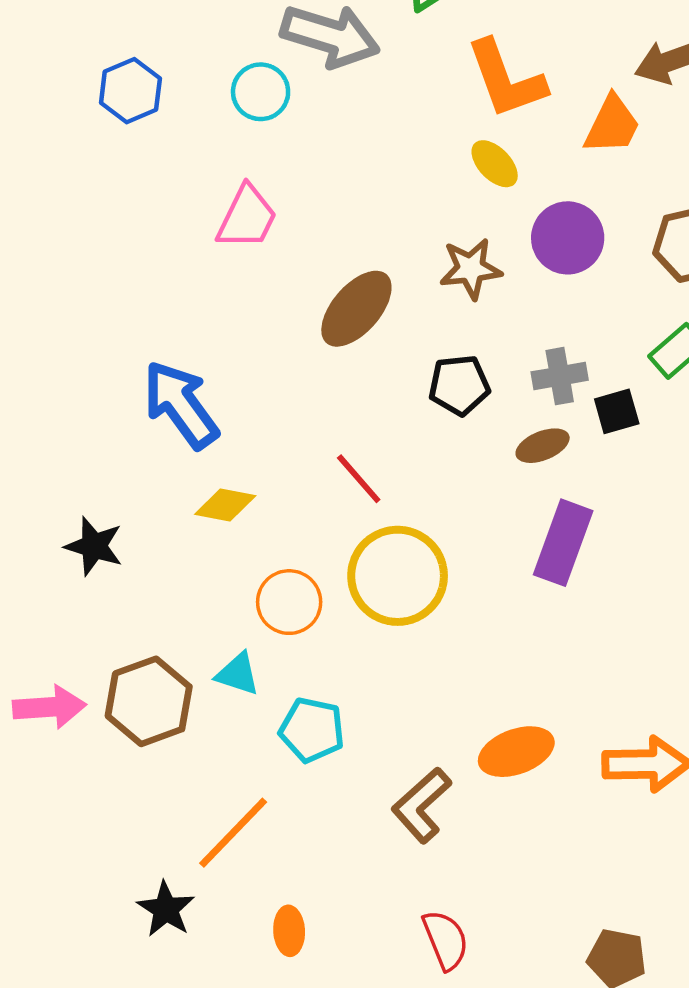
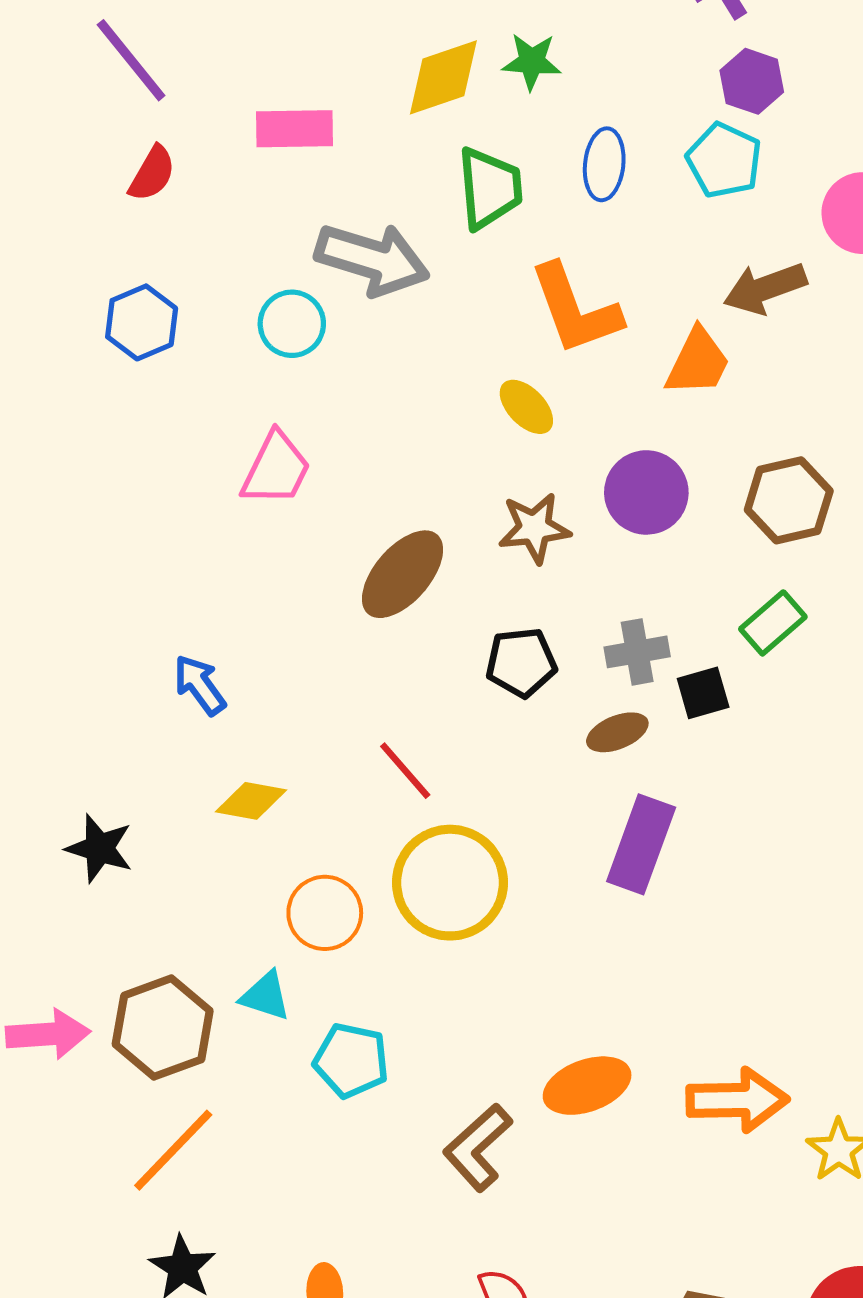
yellow ellipse: (495, 164) -> (526, 407), moved
blue arrow: (181, 405) -> (200, 685), size x0.6
orange line: (233, 833) -> (173, 1150), moved

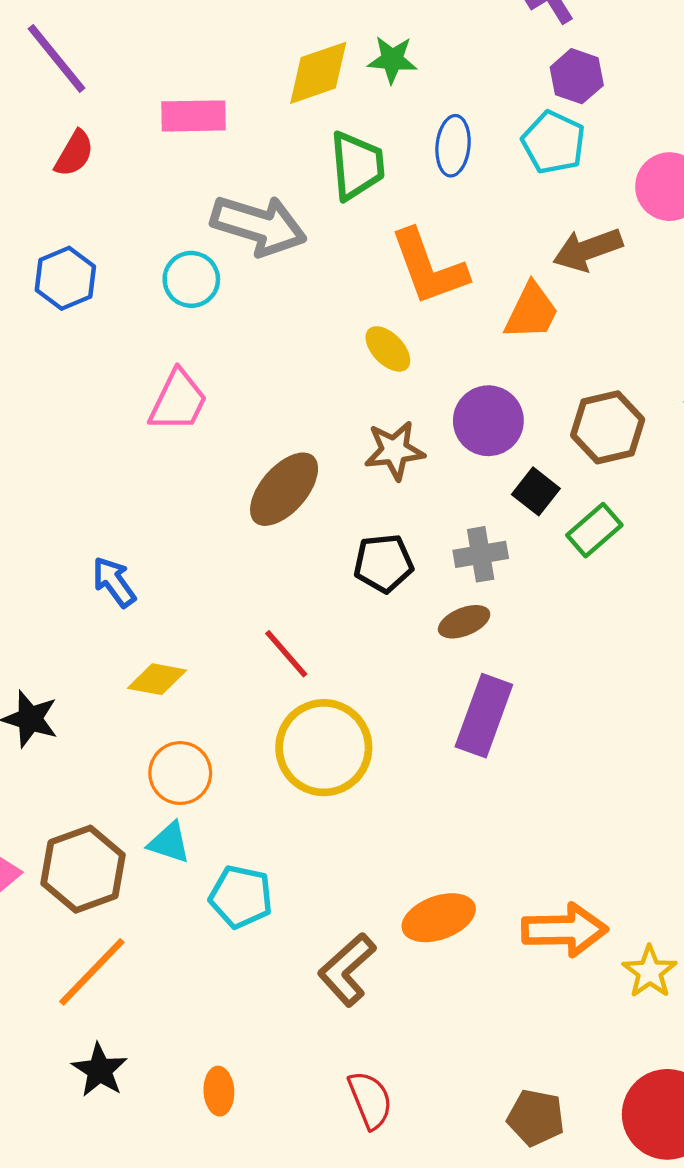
black square: (703, 693) -> (536, 491), moved, turned -36
orange circle: (325, 913) -> (180, 773), moved

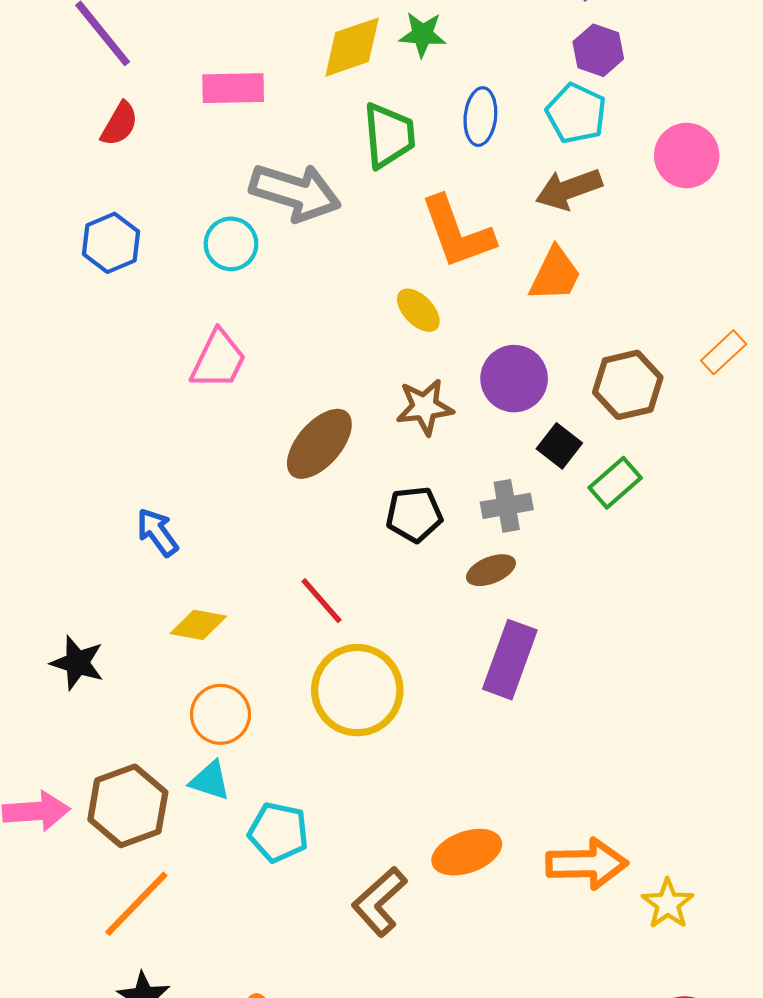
brown arrow: (588, 250) -> (569, 189), moved

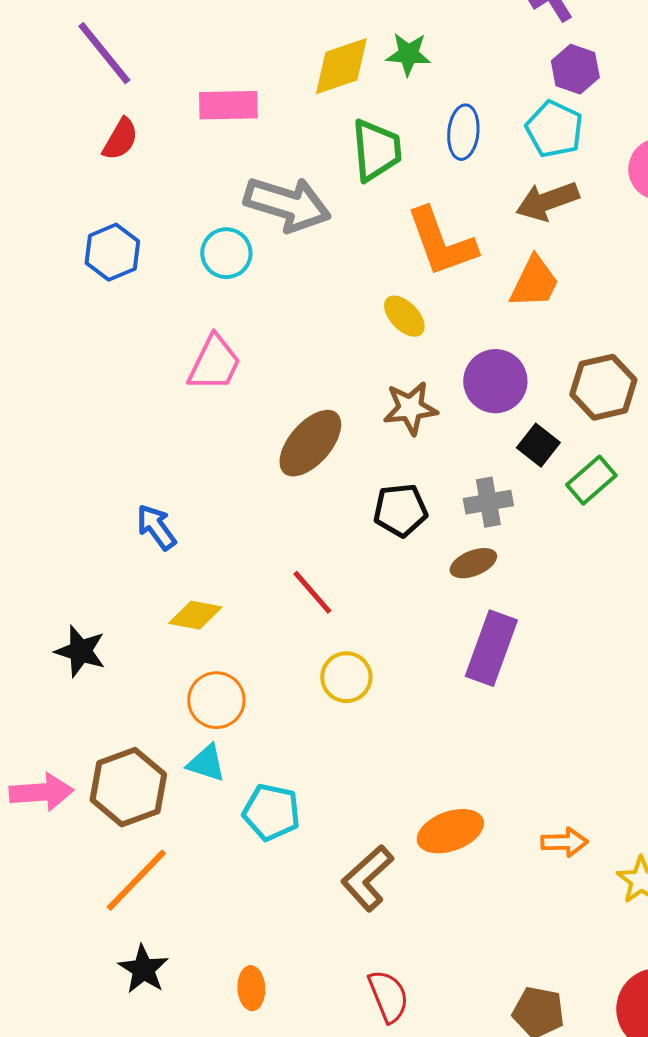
yellow circle: (357, 690) -> (346, 677), size x0.6
orange arrow: (587, 864) -> (564, 842), size x0.6

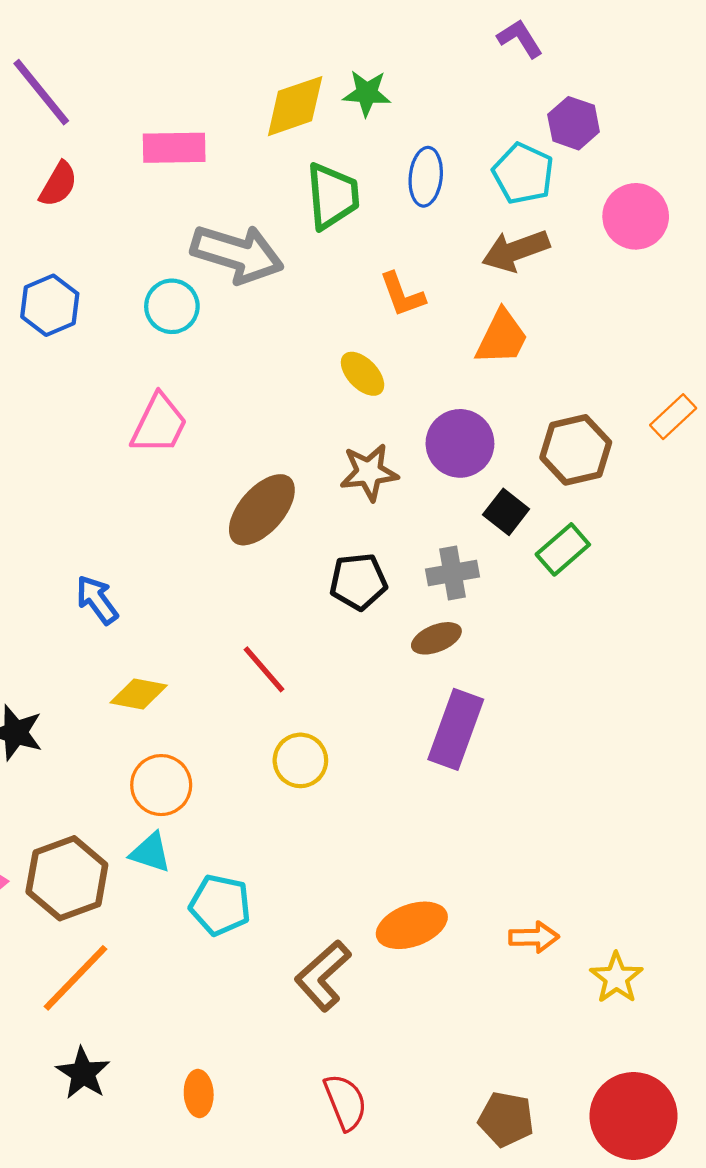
purple hexagon: (575, 69) -> (574, 123), moved
orange L-shape: (441, 242) -> (402, 295), size x0.6

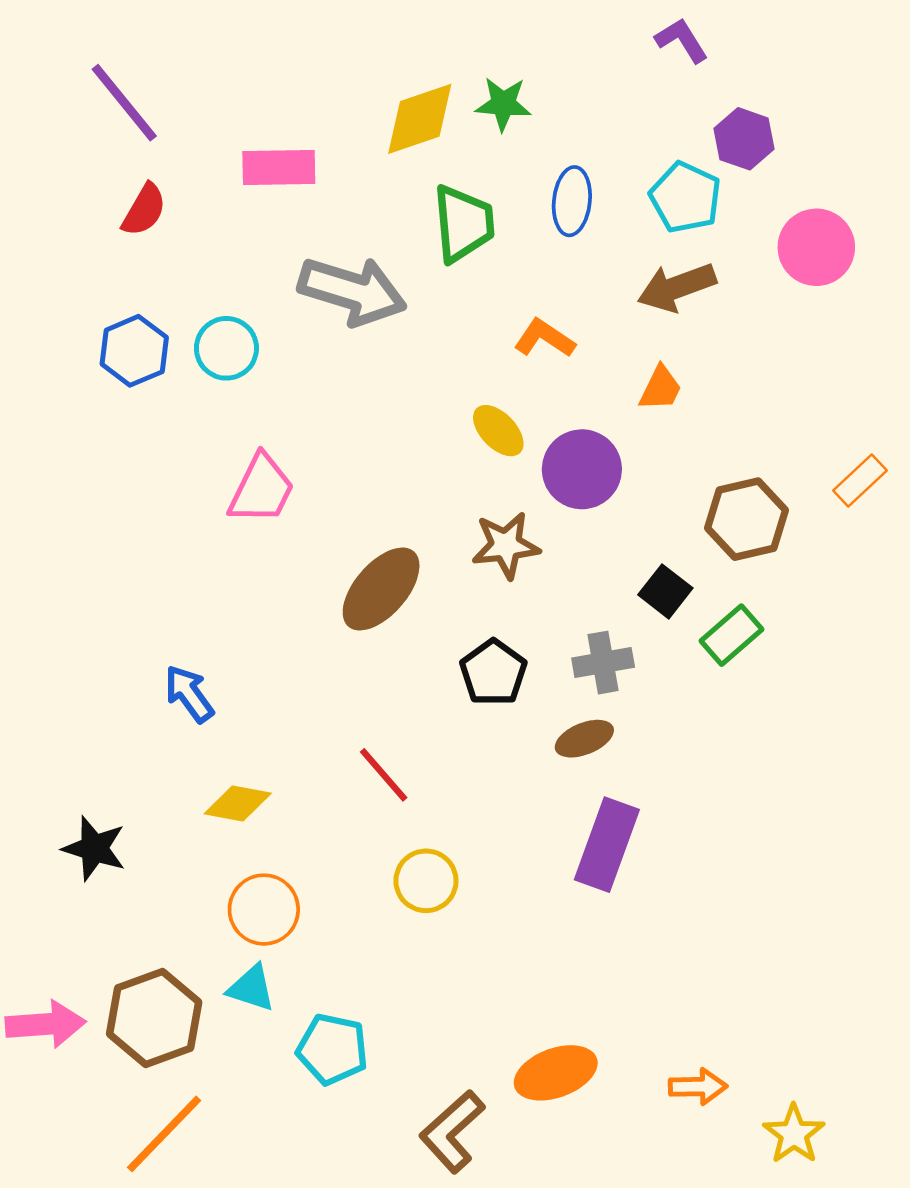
orange L-shape: (402, 295) -> (544, 338), turned 144
cyan circle: (172, 306) -> (226, 348), moved
orange trapezoid: (502, 337) -> (660, 388), size x0.7
purple circle: (460, 443) -> (582, 469), moved
black pentagon: (358, 582) -> (493, 673), turned -30

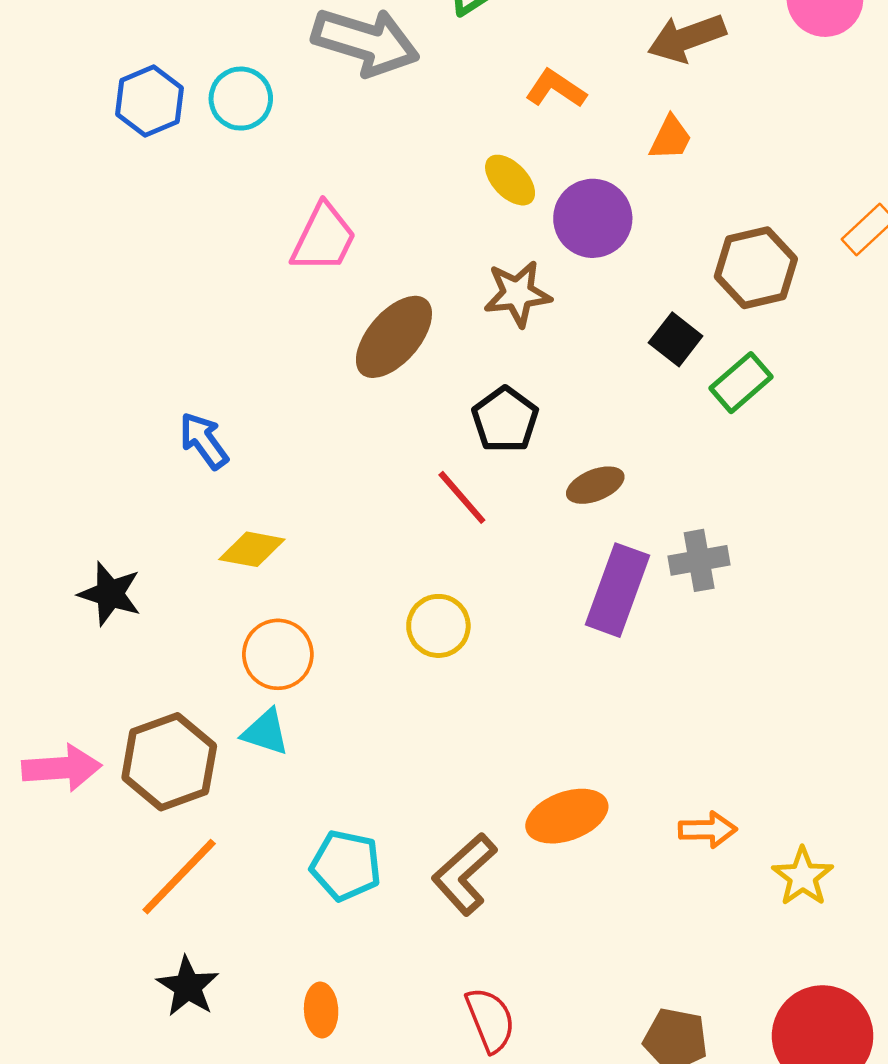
pink trapezoid: (261, 489) -> (324, 238), moved
gray cross: (603, 663) -> (699, 560), moved
red line: (384, 775) -> (462, 497), moved
cyan pentagon: (332, 1049) -> (346, 865), moved

